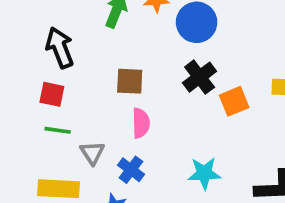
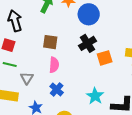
blue cross: (131, 170) -> (57, 89), moved
cyan star: (204, 173) -> (95, 96), moved, turned 30

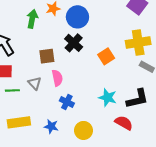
black cross: (87, 43) -> (74, 43), moved
gray triangle: (27, 78) -> (35, 83), moved

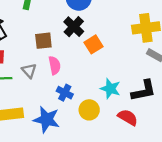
orange square: (106, 56) -> (93, 44), moved
blue star: (51, 126) -> (47, 119), size x1.6
yellow circle: (84, 130) -> (89, 110), moved

